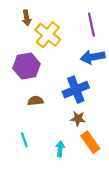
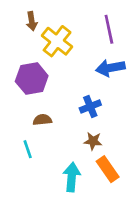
blue cross: (76, 90) -> (90, 106), size x0.7
cyan line: (24, 140) -> (28, 149), moved
cyan arrow: (60, 149) -> (72, 177), size x1.5

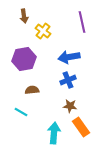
yellow cross: (57, 41) -> (43, 31), size x0.7
blue arrow: (110, 68) -> (69, 57), moved
cyan line: (28, 149) -> (21, 112), turned -40

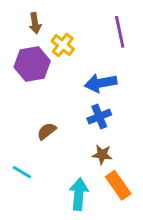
purple hexagon: (24, 59) -> (32, 64), moved
brown semicircle: (32, 90) -> (47, 131), turned -32
cyan line: (21, 112) -> (22, 172), moved

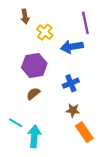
purple hexagon: (32, 64) -> (34, 65), moved
blue arrow: (101, 83) -> (72, 47), moved
cyan arrow: (79, 194) -> (34, 136), moved

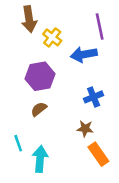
brown arrow: (25, 17) -> (29, 19), size x1.5
blue cross: (71, 83) -> (94, 97), moved
cyan line: (16, 123) -> (18, 143), turned 40

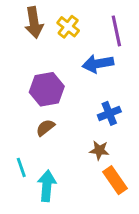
yellow cross: (52, 37) -> (68, 27), moved

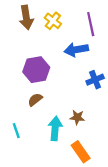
blue cross: (109, 113) -> (95, 80), moved
orange rectangle: (115, 180) -> (81, 152), moved
cyan arrow: (47, 186) -> (55, 128), moved

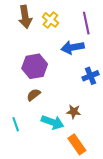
cyan arrow: (55, 128) -> (53, 122), turned 105

